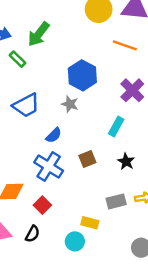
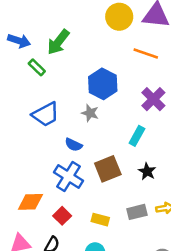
blue semicircle: (54, 135) -> (74, 145), turned 70
brown square: (87, 159) -> (108, 169), size x1.5
yellow rectangle: (90, 223) -> (100, 220), moved

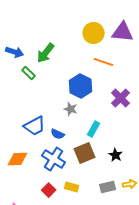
orange line: (146, 53) -> (104, 62), moved
blue trapezoid: (46, 114) -> (35, 126), moved
cyan rectangle: (137, 136) -> (94, 129), moved
orange diamond: (30, 202) -> (18, 159), moved
yellow rectangle: (100, 220) -> (72, 187), moved

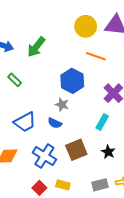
green rectangle: (29, 73) -> (15, 80), moved
cyan rectangle: (94, 129) -> (102, 122), moved
blue semicircle: (58, 134) -> (55, 123), moved

